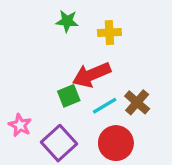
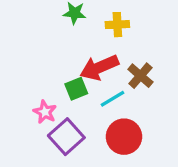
brown cross: (137, 102) -> (140, 76), moved
pink star: (20, 125) -> (45, 112), moved

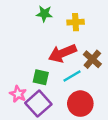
green square: (76, 89) -> (41, 77), moved, turned 35
pink star: (45, 112) -> (18, 94), moved

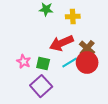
pink star: (18, 94) -> (24, 61), moved
red circle: (80, 104) -> (87, 63), moved

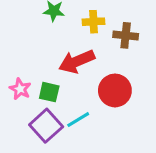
brown cross: (87, 48) -> (126, 35), moved, turned -35
cyan line: (70, 63) -> (78, 120), moved

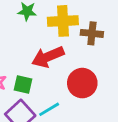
yellow cross: (94, 22) -> (63, 21), size x1.5

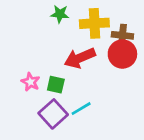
red circle: (82, 83) -> (122, 54), moved

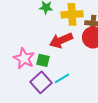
pink star: (30, 82) -> (24, 58), size x1.5

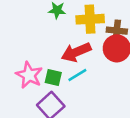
cyan line: (62, 78) -> (77, 75), moved

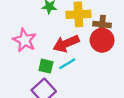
pink star: (29, 75) -> (25, 40), moved

